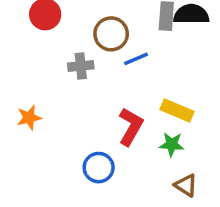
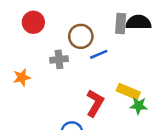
orange star: (29, 118) -> (22, 77), moved
green star: (172, 144) -> (139, 106), moved

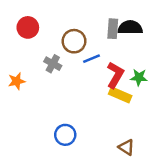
gray cross: (59, 59) -> (53, 64), turned 35
red L-shape: (95, 103) -> (115, 75), moved
green star: (139, 106) -> (139, 77), moved

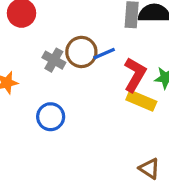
brown circle: (74, 41) -> (81, 52), moved
blue circle: (65, 135) -> (51, 117), moved

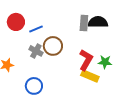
blue line: (104, 54) -> (36, 29), moved

